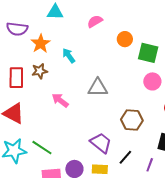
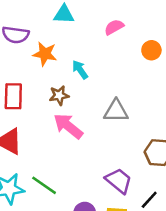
orange star: (41, 44) -> (45, 54), turned -30
brown star: (40, 71) -> (59, 95), moved
pink arrow: (60, 100) -> (68, 126), size x1.4

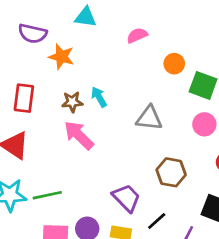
cyan arrow: (80, 70) -> (99, 97), moved
gray triangle: (116, 111) -> (149, 118), moved
green line: (44, 185) -> (47, 195), turned -52

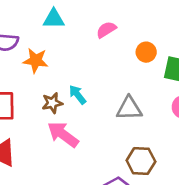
brown hexagon: (171, 172) -> (141, 161), moved

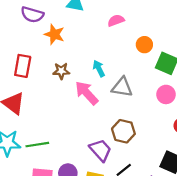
cyan arrow: (77, 95) -> (99, 68), moved
pink arrow: (63, 134) -> (87, 93), moved

